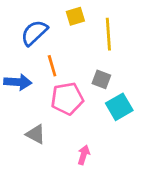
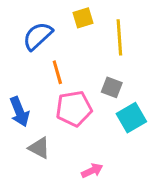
blue arrow: (18, 82) -> (19, 112), moved, turned 64
pink arrow: (84, 155) -> (92, 171), turned 48

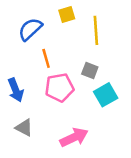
gray triangle: (39, 148) -> (24, 128), moved
pink arrow: (92, 171) -> (74, 137), size x1.6

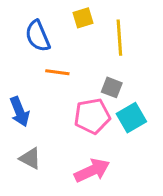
blue semicircle: (30, 29) -> (38, 36), turned -70
orange line: (46, 58) -> (57, 72), turned -66
pink pentagon: (59, 88) -> (92, 116), moved

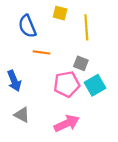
yellow square: (83, 18) -> (60, 13), turned 32

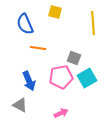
yellow line: (86, 27) -> (93, 23), moved
blue arrow: (14, 81) -> (29, 81), moved
pink arrow: (67, 123) -> (61, 113), size x0.6

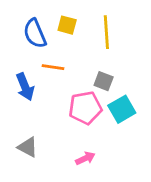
yellow square: (55, 12) -> (67, 25), moved
yellow line: (93, 23) -> (106, 32), moved
blue arrow: (29, 81) -> (25, 87), moved

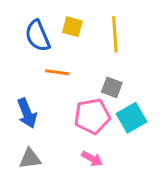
blue arrow: (25, 87) -> (27, 113), moved
gray triangle: (28, 147) -> (30, 159), turned -35
pink arrow: (85, 158) -> (92, 159), moved, turned 54

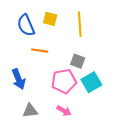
gray triangle: (30, 159) -> (30, 111), moved

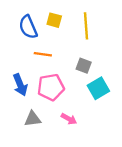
pink pentagon: (64, 81) -> (51, 87), moved

